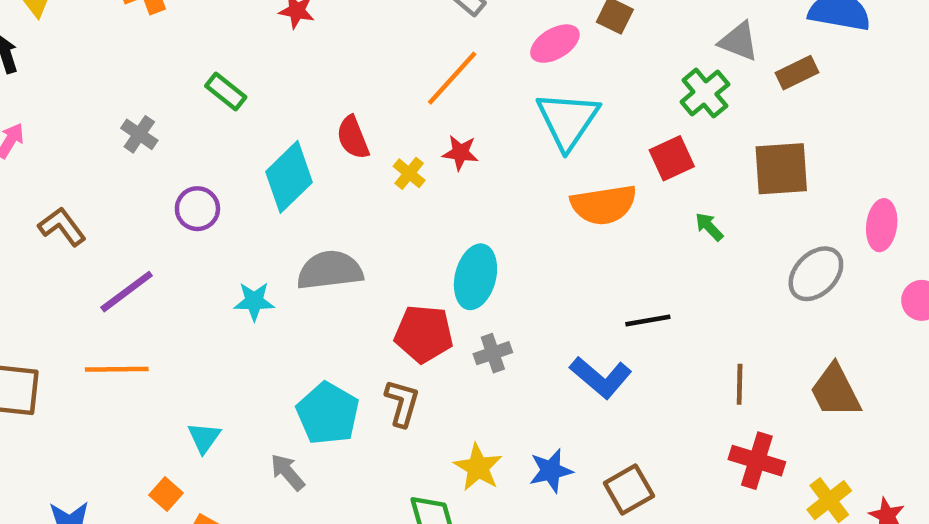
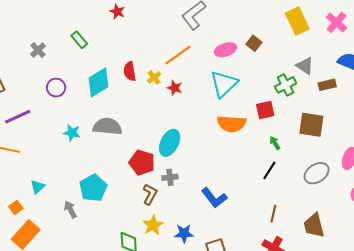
yellow cross: (409, 173) -> (154, 77), moved
black line: (648, 321) -> (269, 170), moved, turned -60
brown L-shape: (402, 403) -> (150, 194), moved

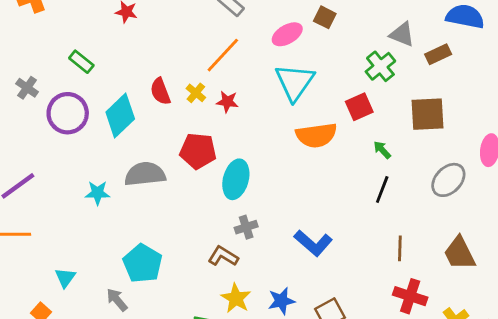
purple circle: (56, 88) -> (68, 113), moved, size x1.5
red pentagon: (142, 163) -> (198, 151), moved
brown L-shape: (150, 194) -> (223, 256), turned -75

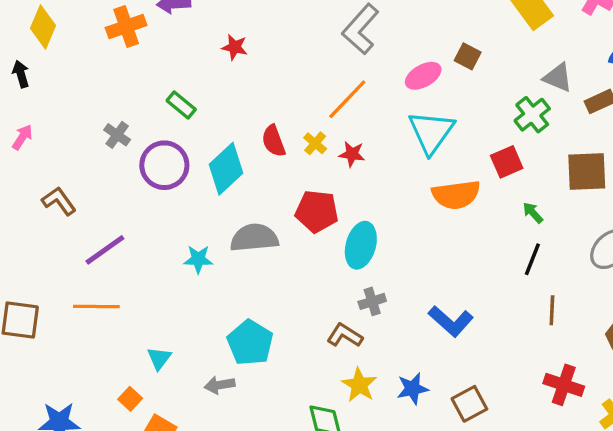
brown line: (400, 248) -> (552, 310), moved
gray arrow: (117, 300) -> (220, 385), turned -60

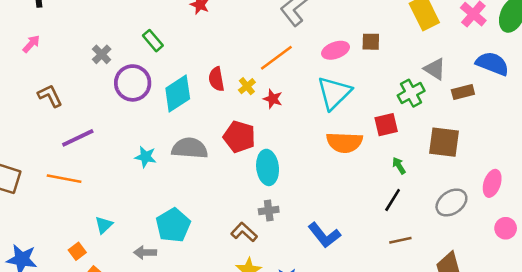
brown square: (468, 56) -> (371, 42), turned -36
cyan ellipse: (361, 245) -> (268, 167), turned -32
brown line: (552, 310) -> (400, 240), turned 65

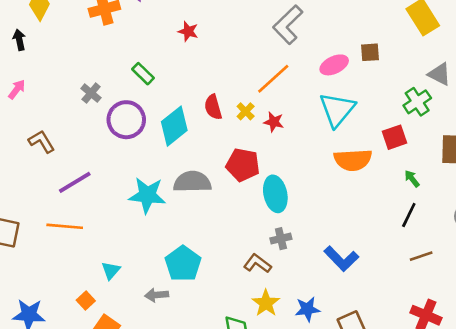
cyan star: (146, 157) -> (147, 195), size x1.6

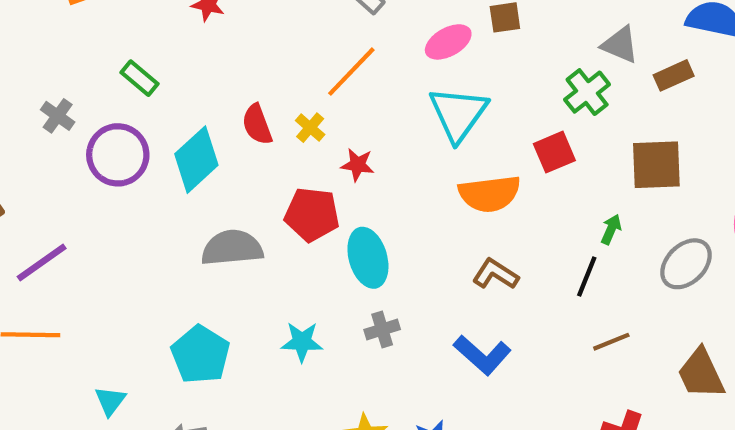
red star: (274, 122) -> (358, 165), moved
green arrow: (412, 179) -> (611, 229), moved, turned 66
cyan star: (147, 195) -> (302, 342), moved, size x0.7
cyan pentagon: (183, 264) -> (200, 355), moved
brown L-shape: (257, 264) -> (495, 274), moved

